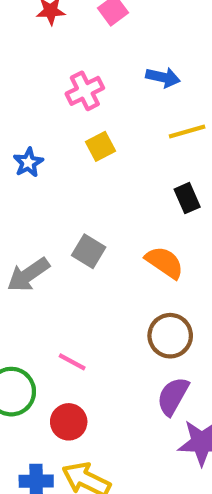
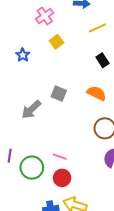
pink line: (72, 362) -> (60, 157), moved

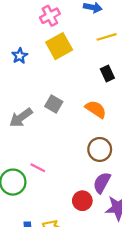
yellow square: (57, 42) -> (59, 46), size x1.6
pink line: (60, 157) -> (38, 168), moved
red circle: (62, 178) -> (82, 201), moved

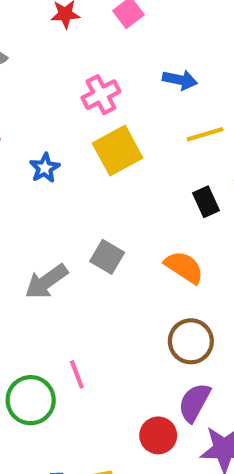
pink line: (38, 168) -> (77, 374), turned 42

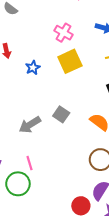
pink cross: (101, 95) -> (64, 33), turned -36
pink line: (77, 374) -> (30, 163), moved

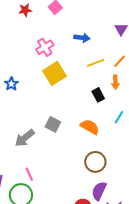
pink cross: (64, 33) -> (45, 47), turned 36
blue star: (33, 68) -> (11, 84), moved

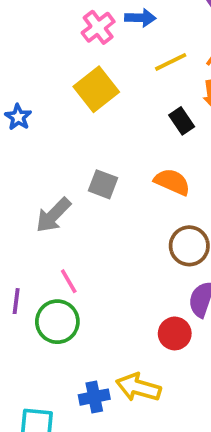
pink cross: (45, 47) -> (98, 27), moved

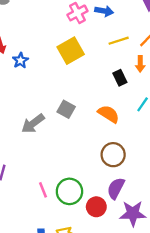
pink line: (69, 281) -> (43, 190), moved
green circle: (57, 322) -> (69, 191), moved

